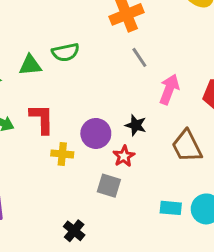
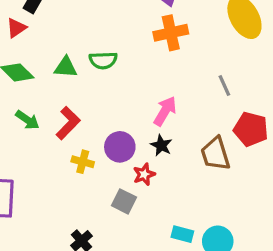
gray line: (139, 57) -> (224, 85), moved
pink arrow: (169, 89) -> (165, 111), moved
red L-shape: (42, 119) -> (68, 123), turned 36
brown trapezoid: (187, 146) -> (215, 154), moved

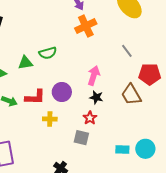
red L-shape: (68, 123) -> (35, 97), turned 60
purple circle: (120, 147) -> (62, 92), moved

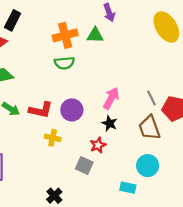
orange cross: (86, 26) -> (65, 35), moved
gray line: (127, 51) -> (152, 98), moved
green triangle: (25, 63) -> (95, 35), moved
cyan circle: (145, 149) -> (148, 166), moved

